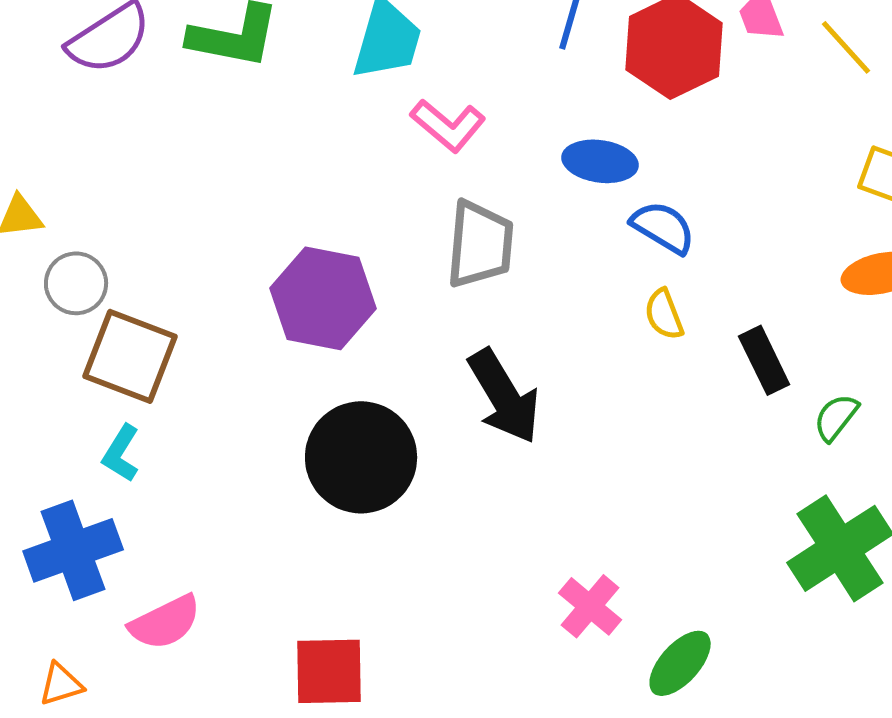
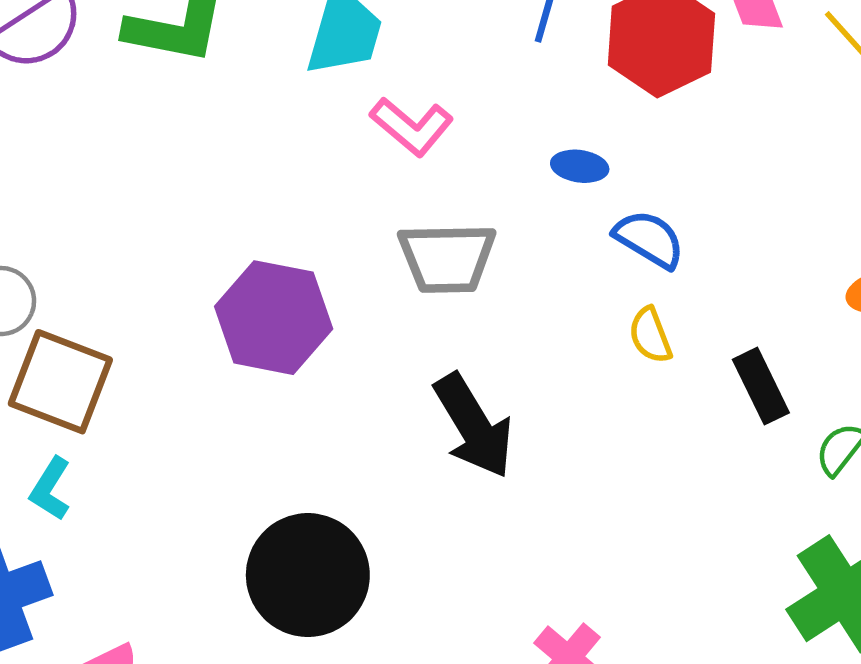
blue ellipse: (600, 161) -> (580, 166), size x0.7
gray trapezoid: (480, 244) -> (447, 258), turned 84
black circle: (361, 457) -> (308, 575), moved

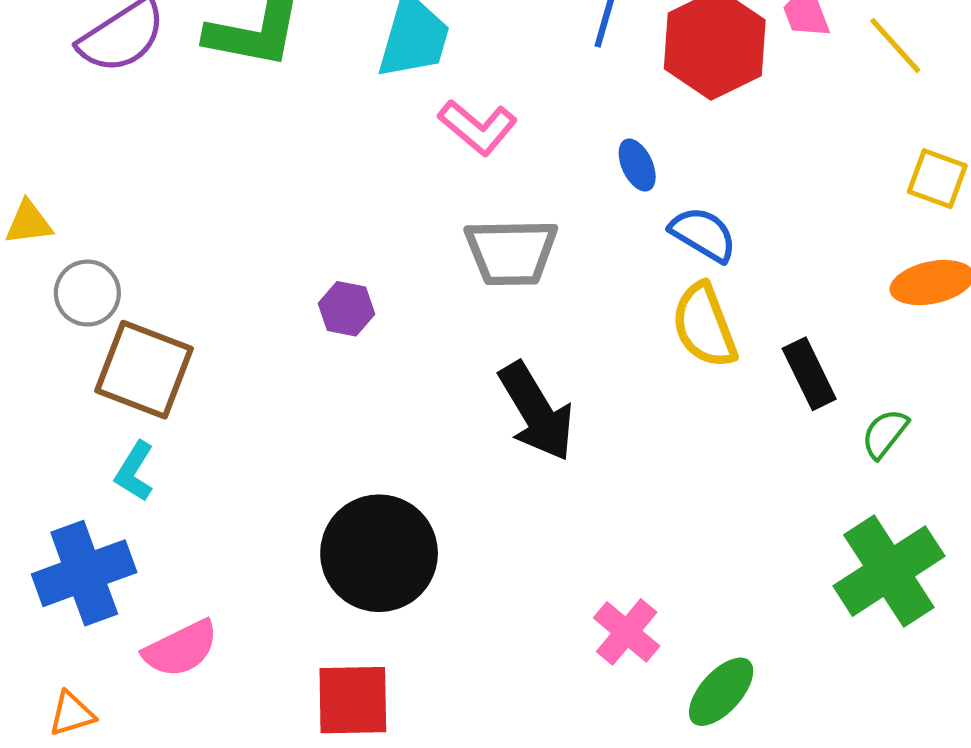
blue ellipse: (580, 166) -> (637, 165), turned 57
purple hexagon: (274, 318) -> (347, 309), size x0.5
yellow semicircle: (650, 335) -> (704, 326), size x1.6

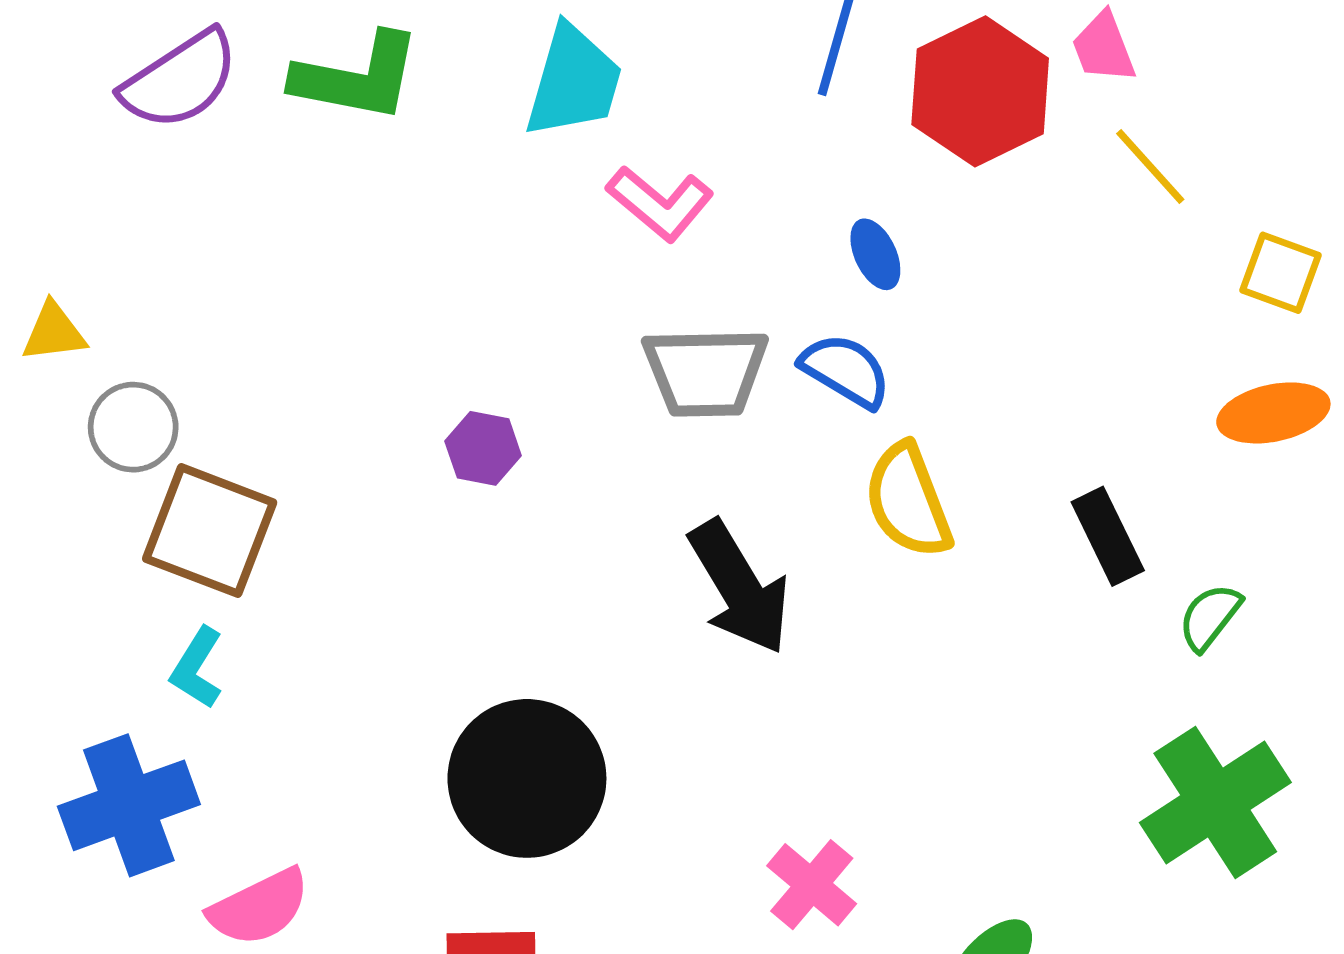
yellow line: (895, 45) -> (1150, 166), moved
blue semicircle: (703, 234) -> (846, 370), moved
yellow semicircle: (704, 326) -> (908, 501), moved
pink cross: (627, 632) -> (812, 885), moved

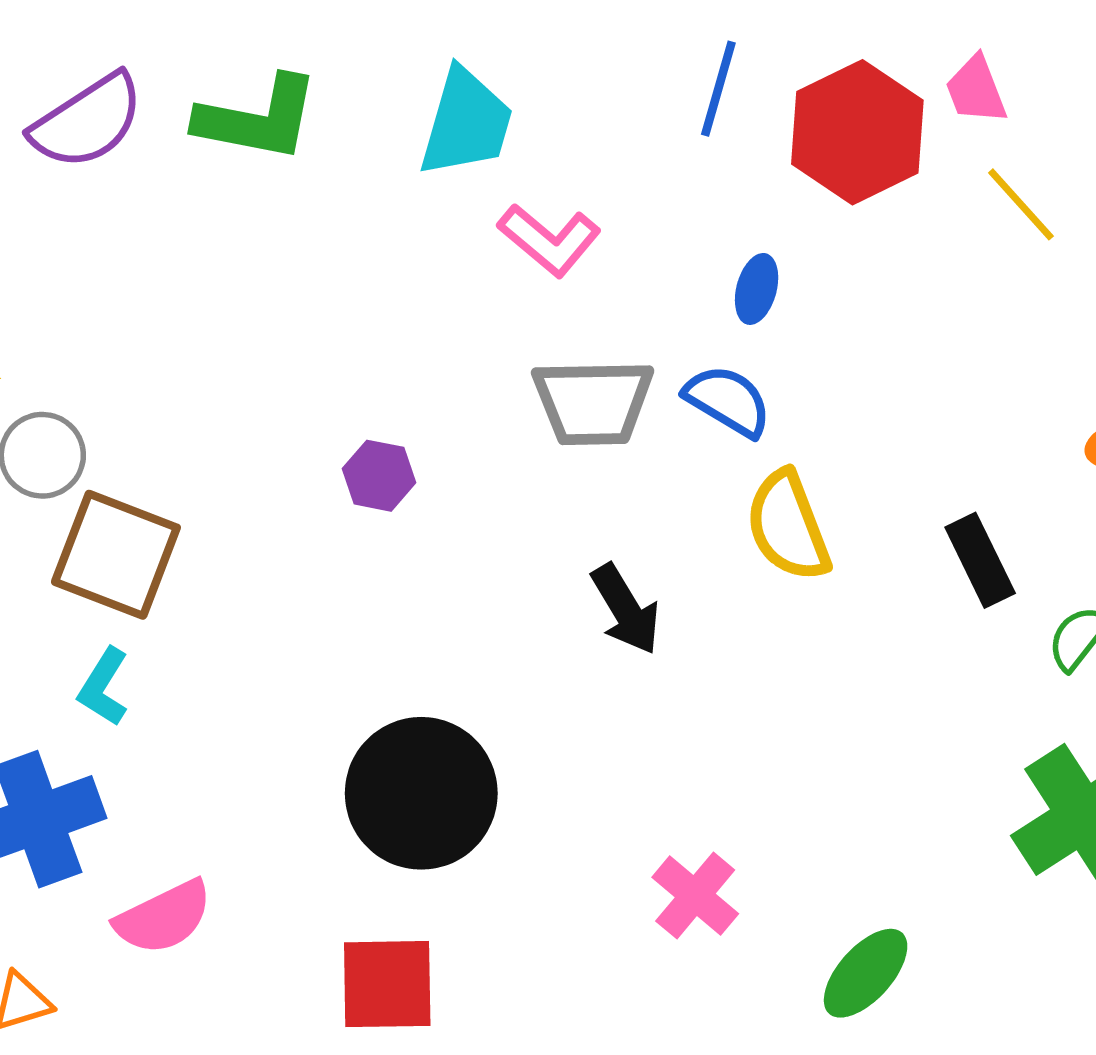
blue ellipse: (875, 254) -> (757, 289), turned 40
black arrow: (739, 587) -> (626, 609), size x0.7

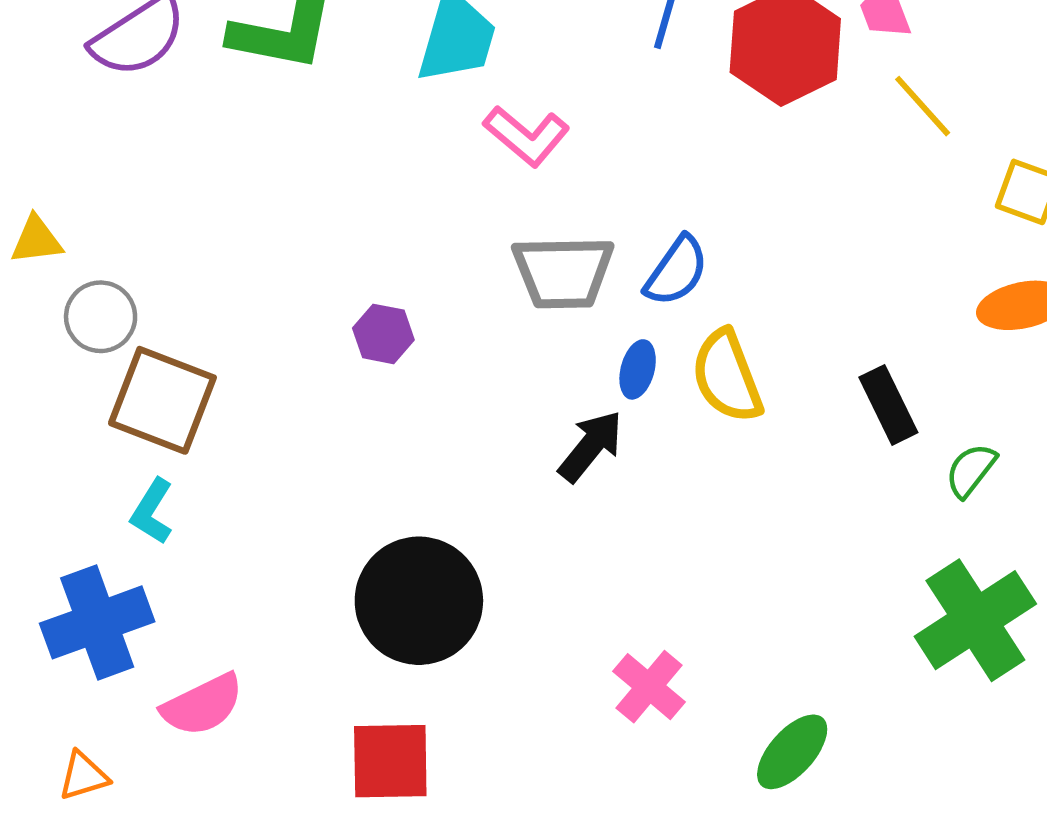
blue ellipse: (757, 289) -> (638, 369), moved
blue semicircle: (728, 401) -> (677, 271), turned 94
black arrow: (626, 609) -> (591, 446), turned -110

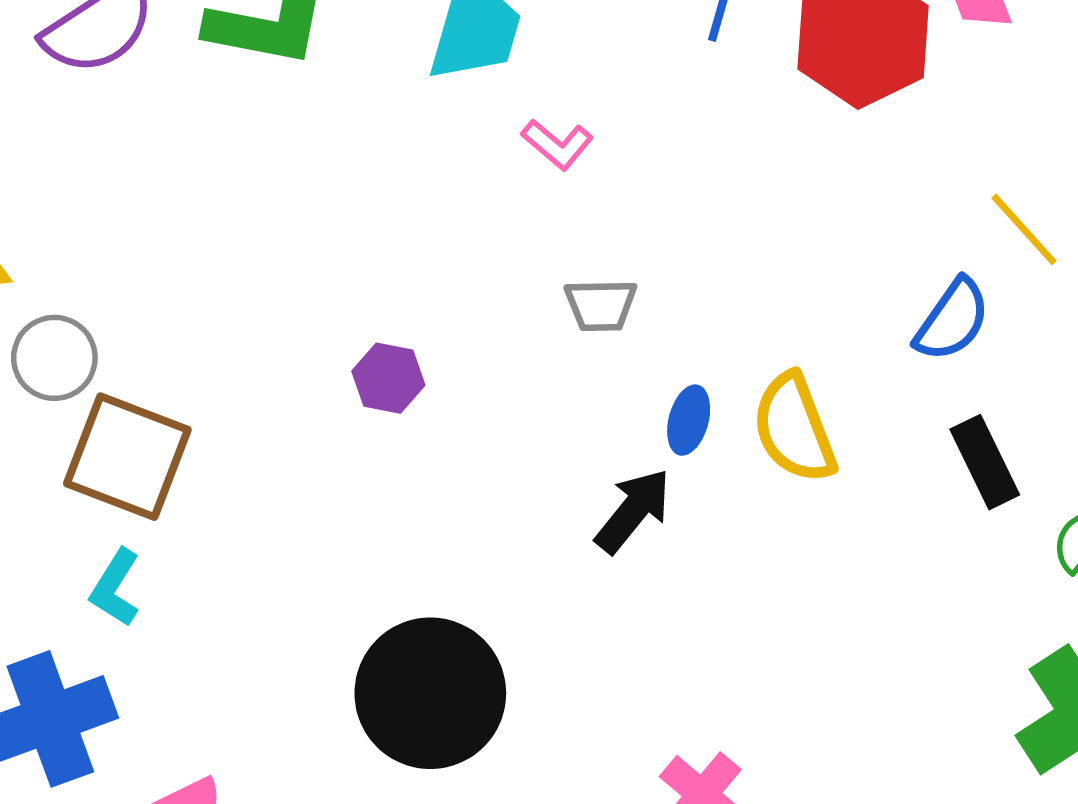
yellow line: (923, 106) -> (1024, 229), moved
pink L-shape: (527, 136) -> (557, 144), size x0.7
blue semicircle: (677, 271) -> (952, 320), moved
gray trapezoid: (563, 272) -> (601, 305), size x0.6

